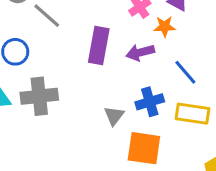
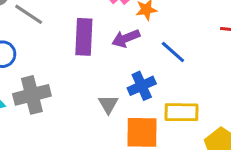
yellow rectangle: (192, 114) -> (182, 112), moved

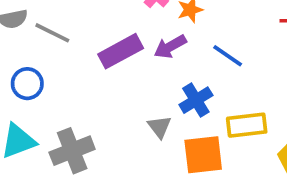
purple rectangle: (84, 37) -> (121, 51), turned 66
gray cross: (32, 95) -> (72, 151), moved

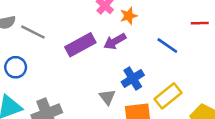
blue line: (228, 56) -> (167, 45), moved
yellow rectangle: (247, 125) -> (168, 96), turned -32

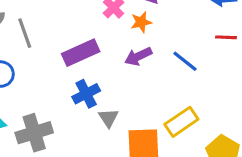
gray line: (33, 32) -> (25, 33), turned 40
purple arrow: (115, 41) -> (138, 56), moved
blue cross: (133, 79) -> (86, 94), moved

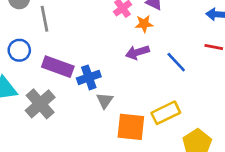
purple rectangle: (81, 53) -> (58, 67), moved, turned 36
gray cross: (34, 133) -> (40, 104), turned -32

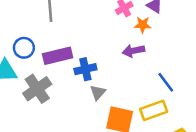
blue circle: (19, 50) -> (24, 48), moved
blue line: (176, 62) -> (166, 82), moved
purple rectangle: (58, 67) -> (58, 56), turned -40

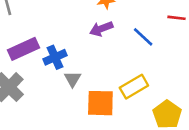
blue line: (166, 82) -> (143, 37), moved

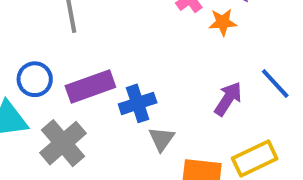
purple arrow: (101, 29) -> (228, 99), moved, turned 140

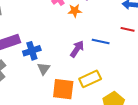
blue line: (275, 83) -> (101, 42), turned -36

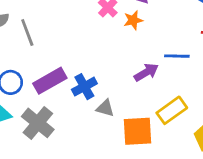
purple arrow: (77, 49) -> (146, 72), turned 36
gray triangle: (44, 69) -> (105, 108), turned -40

